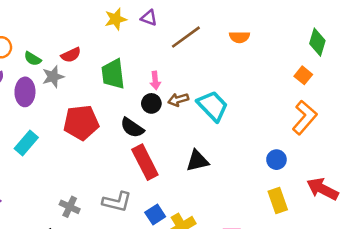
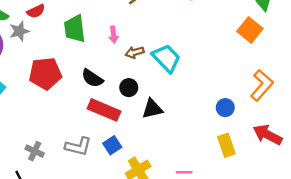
orange square: (303, 75) -> (250, 30), size x1.5
black circle: (151, 103) -> (129, 88), moved
orange L-shape: (305, 117) -> (262, 85), moved
red rectangle: (145, 162) -> (104, 110), turned -40
blue square: (155, 214) -> (112, 145), moved

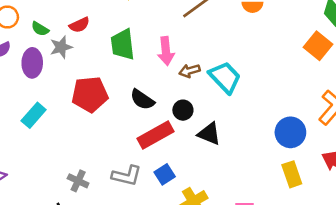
pink arrow: (113, 35) -> (166, 51), size x1.5
blue circle: (225, 108) -> (290, 132), size x1.5
black triangle: (152, 109) -> (209, 134), turned 35
red rectangle: (104, 110) -> (155, 135), turned -52

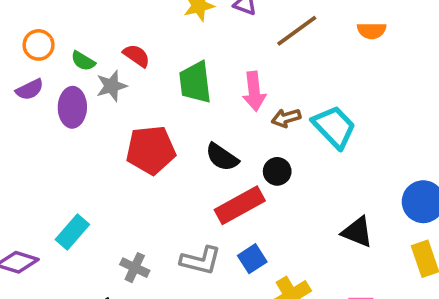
red semicircle: (79, 25) -> (136, 56), turned -120
cyan rectangle: (34, 115) -> (72, 232), moved
black triangle: (209, 134) -> (357, 232), moved

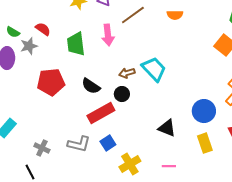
pink arrow: (254, 91) -> (108, 35), moved
brown arrow: (286, 118) -> (127, 73), moved

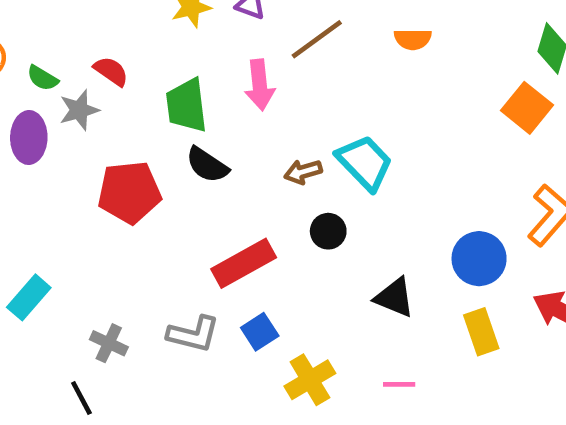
black semicircle: (91, 86) -> (207, 165), moved
black circle: (122, 94) -> (328, 231), moved

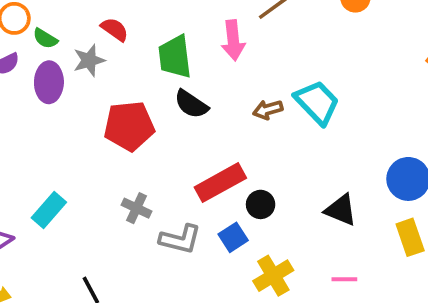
green semicircle: (43, 78) -> (45, 38), moved
black circle: (328, 231) -> (261, 204), moved
gray cross: (109, 343) -> (136, 208), moved

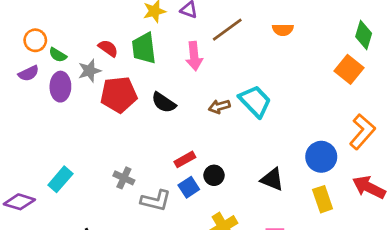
green trapezoid: (175, 57) -> (144, 48), moved
red pentagon: (129, 126) -> (119, 95), moved
red rectangle: (220, 183) -> (185, 159), size x0.6
blue square: (233, 237) -> (189, 187), moved

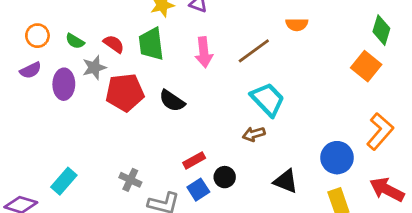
brown line: (227, 30) -> (254, 51), moved
green semicircle: (58, 55) -> (75, 41), moved
brown arrow: (219, 106) -> (254, 134), moved

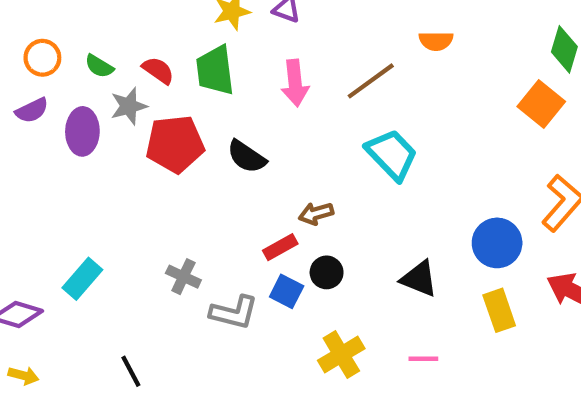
brown arrow: (254, 134) -> (316, 213), moved
blue square: (198, 190) -> (287, 291), turned -30

